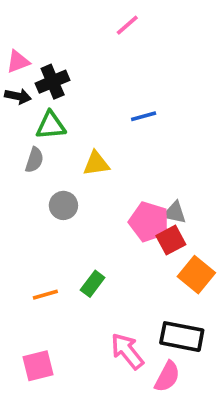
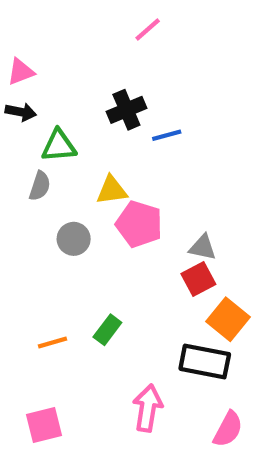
black cross: (53, 82) -> (126, 110), moved
pink pentagon: (149, 222) -> (139, 224), moved
black rectangle: (182, 337) -> (205, 361), moved
pink arrow: (127, 351) -> (148, 408), turned 48
pink semicircle: (167, 377) -> (228, 429), moved

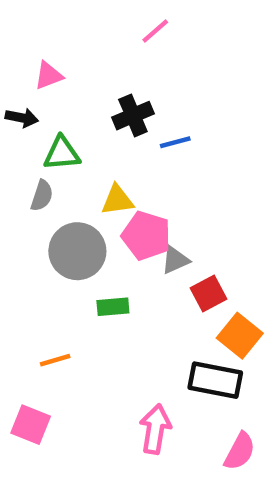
pink triangle: (21, 72) -> (48, 75), moved
gray circle: (74, 239) -> (77, 251), size x1.6
gray triangle: (203, 247) -> (175, 260), moved, turned -36
green rectangle: (107, 330) -> (113, 307), moved, turned 48
pink square: (44, 425) -> (31, 425), moved, turned 36

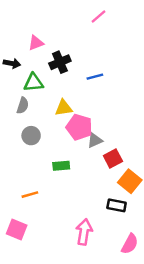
pink line: (155, 31) -> (98, 16), moved
pink triangle: (48, 75) -> (36, 43), moved
black cross: (133, 116) -> (60, 62), moved
gray circle: (77, 251) -> (31, 136), moved, size x0.6
black rectangle: (215, 380) -> (117, 205), size x0.7

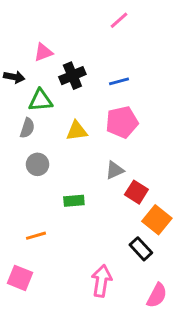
blue line: (95, 77) -> (119, 81), moved
pink pentagon: (79, 127) -> (122, 122), moved, turned -30
red square: (113, 158) -> (136, 192), turned -30
black rectangle: (117, 205) -> (141, 249), turned 36

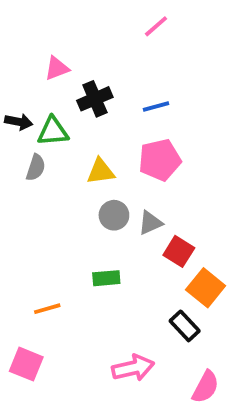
black arrow: (14, 77) -> (19, 122), moved
gray circle: (37, 164) -> (114, 215), moved
green rectangle: (74, 201) -> (106, 278), moved
pink arrow: (102, 281) -> (133, 368), turned 68

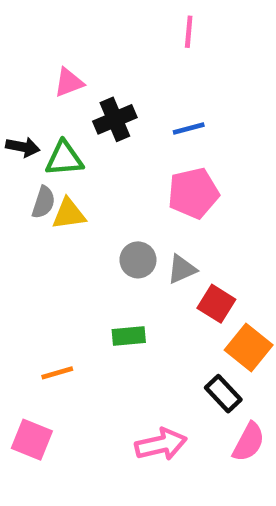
pink line: (156, 26) -> (189, 32), turned -44
yellow triangle: (101, 171) -> (69, 214), moved
pink semicircle: (206, 387) -> (249, 442), moved

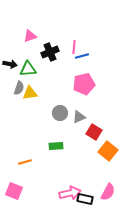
pink line: (189, 32) -> (74, 47), moved
black rectangle: (223, 394) -> (85, 199), moved, turned -35

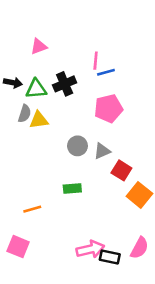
black cross: (50, 52) -> (65, 84), moved

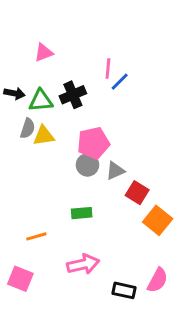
blue line: (106, 72) -> (120, 82), turned -30
pink pentagon: (108, 108) -> (93, 143), moved
pink arrow: (90, 249) -> (83, 264), moved

